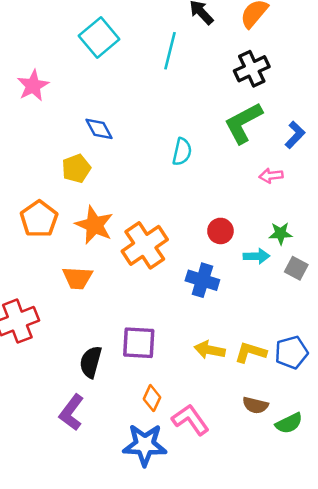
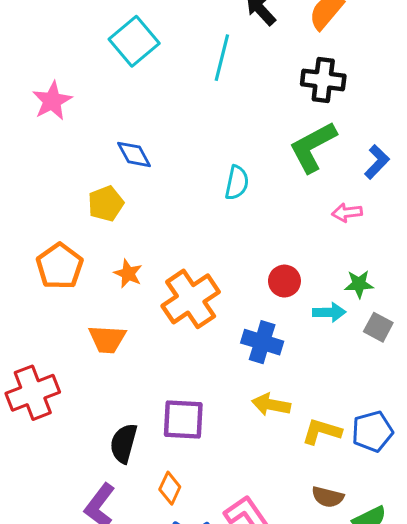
black cross: (252, 69) -> (323, 80), turned 32
orange star: (94, 225) -> (128, 274), size x0.6
yellow arrow: (210, 350) -> (271, 405), moved
orange diamond: (152, 398) -> (170, 488), moved

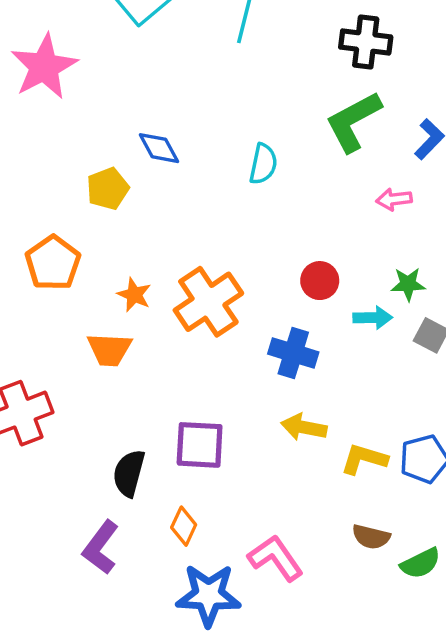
pink star: (52, 101) -> (44, 67), size x1.4
blue diamond: (134, 154) -> (159, 148), moved
orange star: (128, 274) -> (134, 295), moved

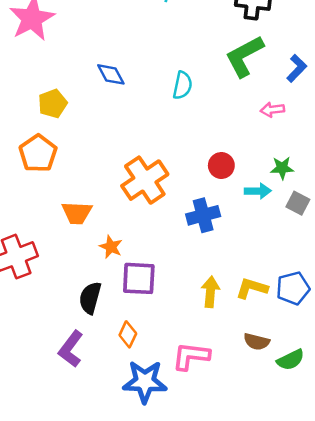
yellow pentagon: (108, 189) -> (53, 104), moved
orange star: (134, 295) -> (111, 247), moved
blue cross: (293, 353) -> (203, 215), turned -32
yellow arrow: (304, 427) -> (210, 292), moved, turned 84
pink L-shape: (276, 558) -> (191, 356), turned -48

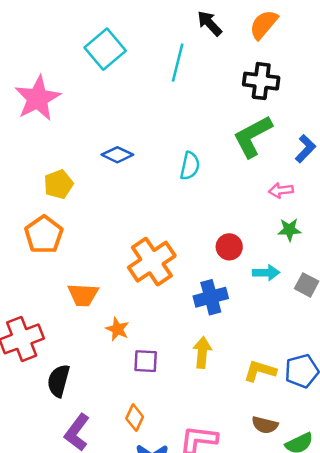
blue diamond: (111, 74) -> (117, 155), turned -36
green star: (282, 168) -> (289, 230), moved
purple square: (139, 278) -> (146, 361), size x0.7
yellow arrow: (210, 292) -> (202, 352), moved
black semicircle: (90, 298) -> (59, 381), moved

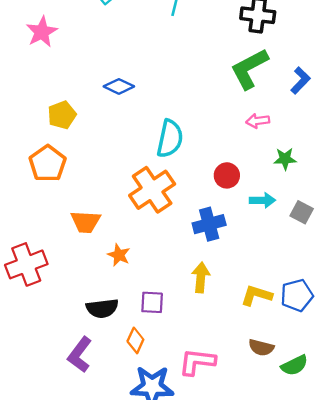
pink star: (38, 98) -> (42, 32), size x0.7
cyan semicircle: (190, 166) -> (170, 139), moved, size x1.4
pink arrow: (281, 190) -> (258, 121), moved
purple square: (146, 361) -> (152, 302), moved
black semicircle: (59, 381) -> (102, 308), moved, turned -112

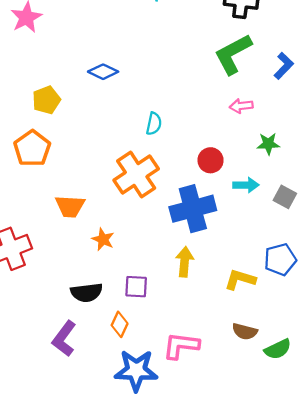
cyan semicircle: (170, 139) -> (154, 124), size x0.6
blue cross: (209, 224) -> (193, 209), size x1.4
blue pentagon: (297, 295) -> (280, 259), moved

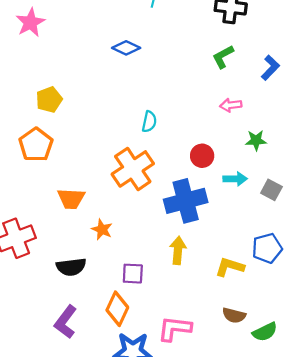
green L-shape: (233, 54) -> (223, 57), size x0.6
blue diamond: (103, 72) -> (126, 48), moved
black semicircle: (87, 293) -> (71, 267), moved
orange diamond: (120, 324) -> (117, 309), size x1.4

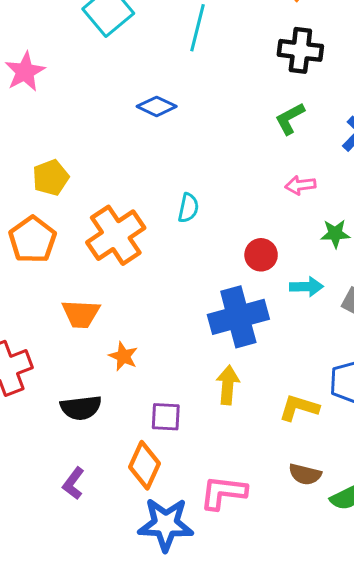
orange cross: (133, 169) -> (116, 235), moved
purple L-shape: (66, 322) -> (73, 483), size x0.7

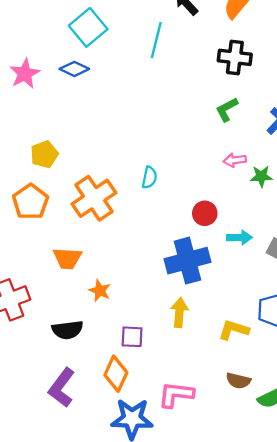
blue diamond: (157, 106) -> (74, 69), moved
green star: (335, 234) -> (261, 176), moved
purple L-shape: (73, 483) -> (62, 388), size x1.6

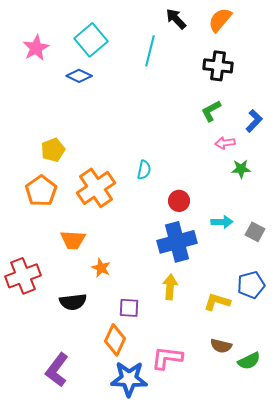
pink star: (25, 74) -> (36, 48), moved
pink arrow: (235, 160) -> (225, 143), moved
red circle: (205, 213) -> (179, 201), moved
purple L-shape: (62, 388) -> (57, 370), moved

